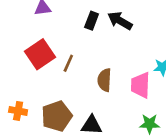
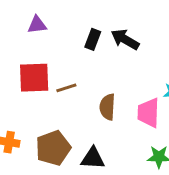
red square: (40, 54) -> (34, 78), turned 32
brown line: (68, 63) -> (66, 88), turned 48

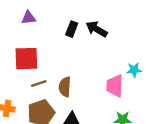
brown line: (66, 88) -> (39, 83), moved
brown semicircle: (107, 107) -> (65, 87), moved

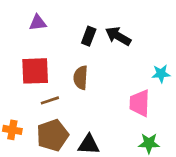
cyan star: (134, 70) -> (161, 74), moved
brown semicircle: (65, 87) -> (81, 78), moved

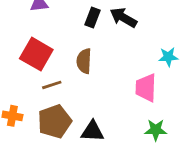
red square: (35, 71) -> (36, 54), turned 32

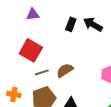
brown semicircle: (84, 61) -> (65, 70), moved, turned 54

